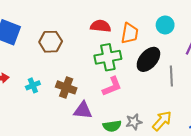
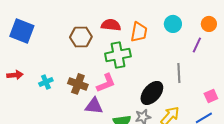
brown hexagon: (51, 42) -> (81, 37), moved
black ellipse: (148, 59) -> (152, 93), moved
pink L-shape: (112, 86) -> (106, 83), moved

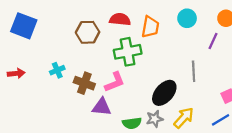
cyan cross: (46, 82) -> (57, 70), moved

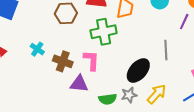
cyan cross: (57, 70) -> (37, 49), turned -32
pink L-shape: (115, 82) -> (91, 60), turned -65

